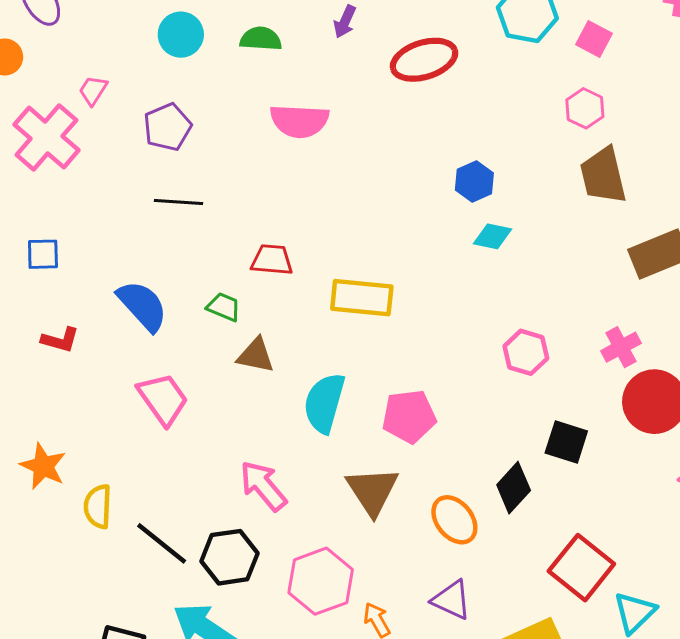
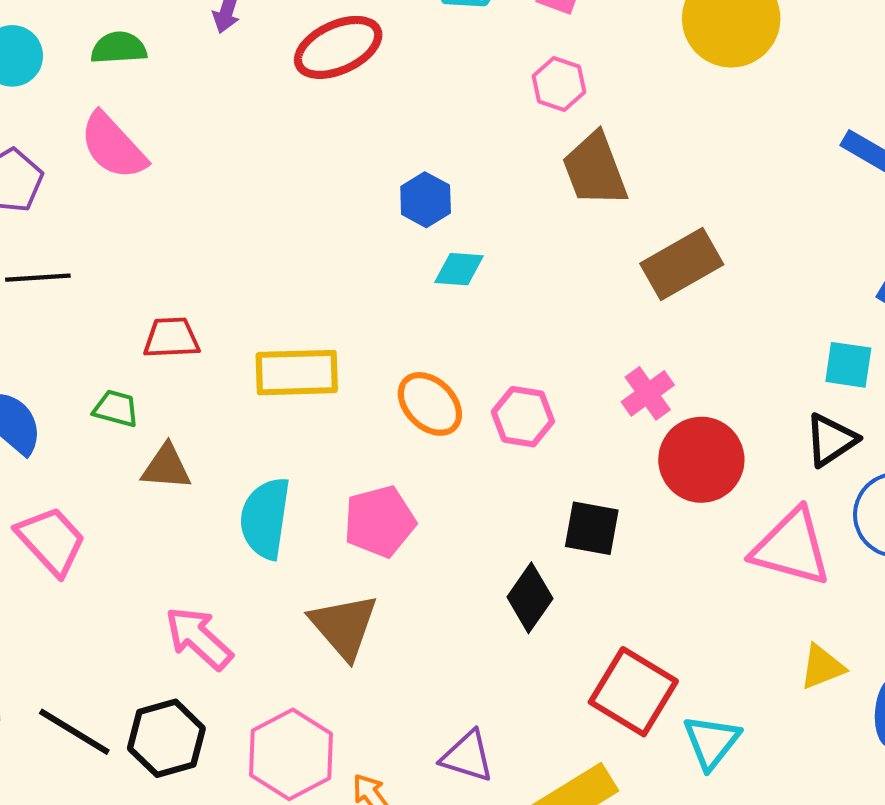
pink semicircle: (299, 121) -> (113, 146), moved, turned 52
orange ellipse: (454, 520) -> (430, 404), moved

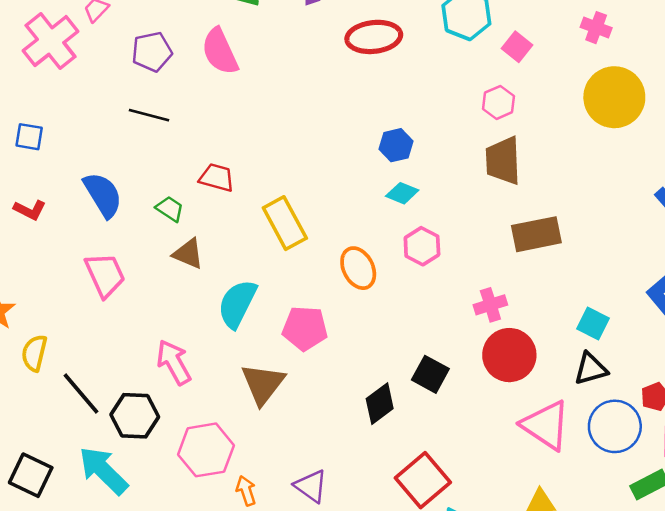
cyan square: (848, 365) -> (593, 323), moved
yellow rectangle: (297, 373) -> (285, 223), turned 45
pink hexagon: (523, 417) -> (422, 246), moved

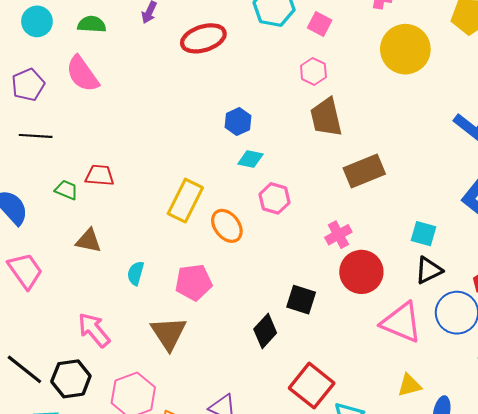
green trapezoid: (170, 209) -> (66, 190), moved
yellow rectangle: (285, 223) -> (185, 201), moved, turned 66
cyan semicircle: (237, 304) -> (136, 273), size x0.6

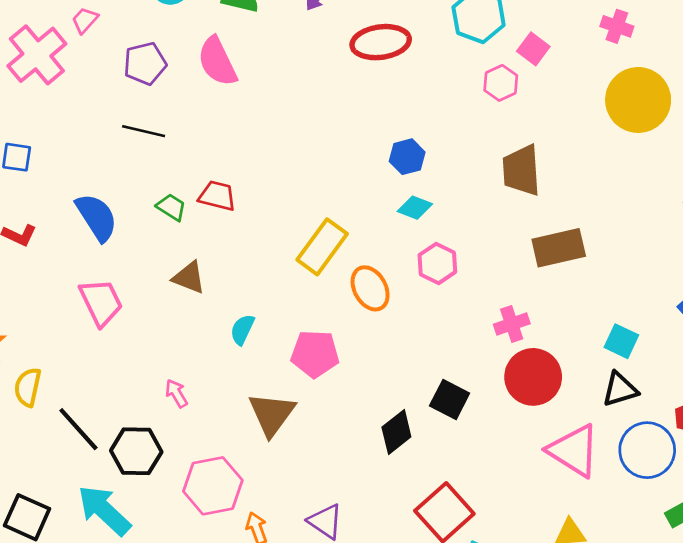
pink hexagon: (313, 71) -> (501, 83), moved
pink arrow: (94, 330) -> (176, 393), size x0.6

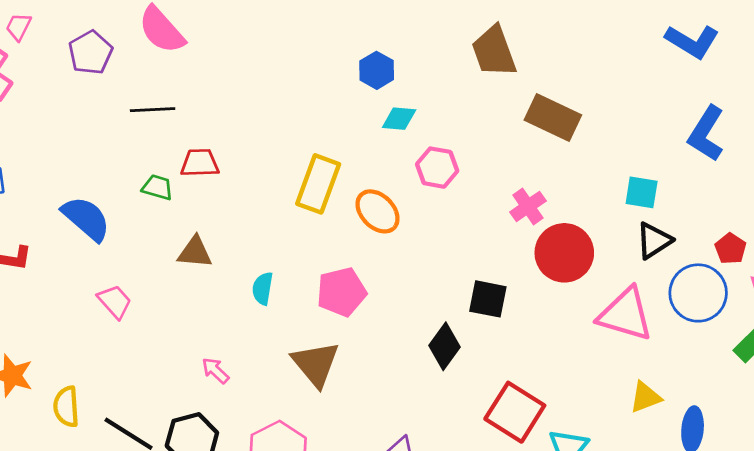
black line: (144, 131) -> (153, 110), moved
brown rectangle: (559, 248) -> (553, 118), turned 54
pink trapezoid: (101, 302) -> (115, 302), size x0.7

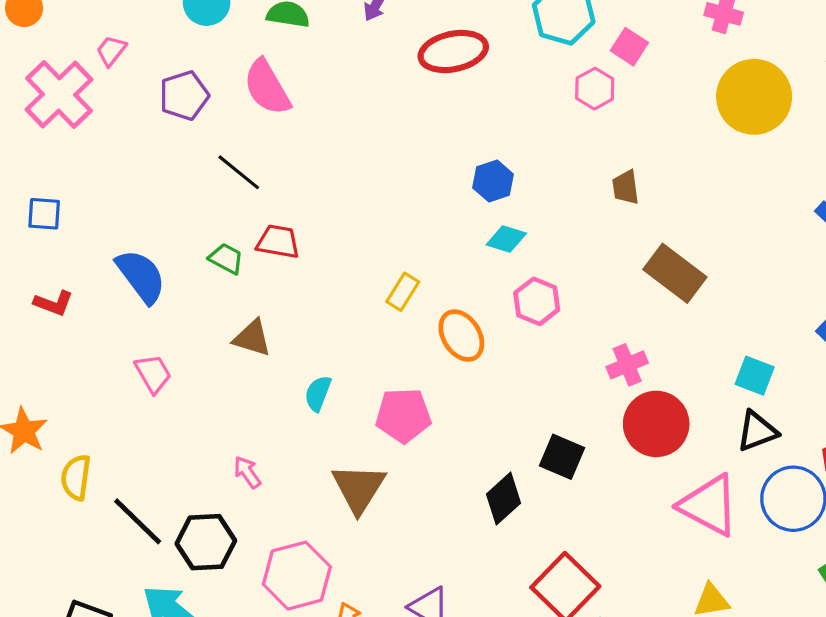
brown trapezoid: (494, 51) -> (626, 187), size x0.6
black line: (153, 110) -> (239, 172), turned 30
yellow rectangle: (318, 184) -> (403, 292), size x0.6

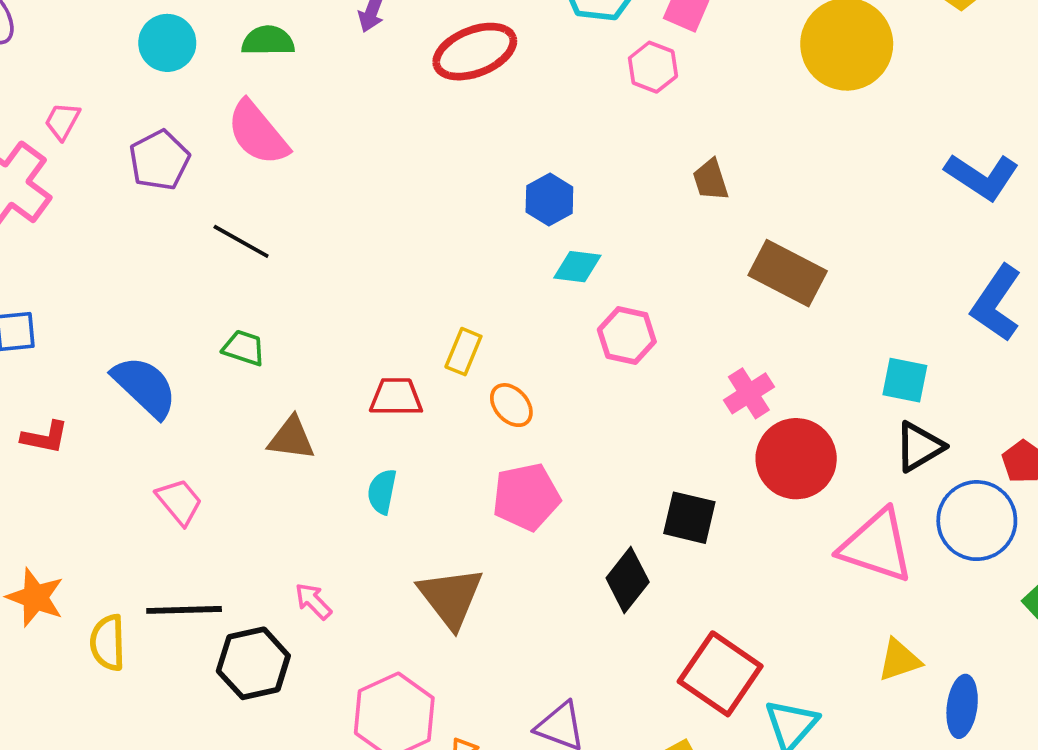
red trapezoid: (278, 242) -> (396, 397), moved
orange ellipse: (461, 336) -> (511, 405), moved, size x0.7
pink pentagon: (403, 415) -> (526, 497), moved
black line: (138, 521) -> (184, 610), moved, turned -36
black hexagon: (206, 542) -> (253, 663), moved

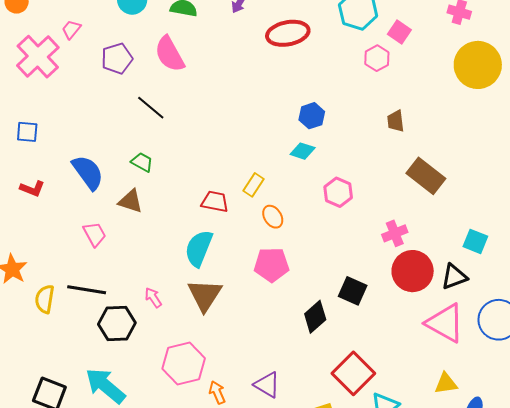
cyan diamond: (577, 267) -> (303, 151), moved
brown triangle: (291, 438) -> (131, 201), moved
black triangle: (919, 447) -> (454, 277), moved
cyan semicircle: (382, 492) -> (199, 248), size x1.6
brown triangle: (451, 597) -> (205, 295), moved

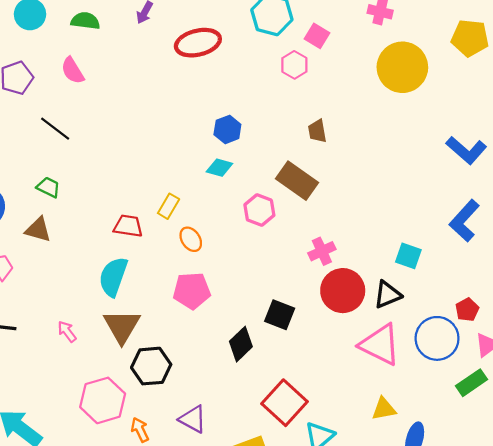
pink semicircle: (170, 54) -> (73, 71), size x0.7
brown rectangle: (426, 176) -> (297, 181), moved
black hexagon: (117, 323) -> (151, 366), moved

